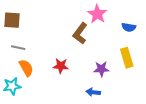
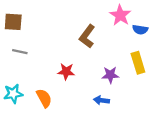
pink star: (97, 14) -> (120, 15), moved
orange semicircle: (26, 68) -> (44, 98), moved

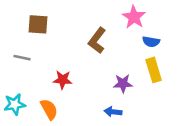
brown square: (13, 22) -> (38, 24), moved
blue semicircle: (140, 30) -> (151, 42), moved
red star: (66, 72) -> (63, 80), moved

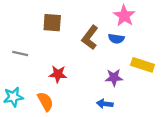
brown square: (38, 24) -> (52, 23), moved
blue semicircle: (151, 42) -> (116, 39), moved
yellow rectangle: (154, 70) -> (143, 65), turned -55

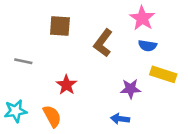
blue semicircle: (116, 39) -> (148, 46), moved
red star: (58, 74) -> (66, 85), turned 30

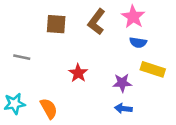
brown L-shape: (103, 43) -> (96, 22), moved
red star: (66, 85) -> (78, 73), moved
blue arrow: (120, 119) -> (123, 109), moved

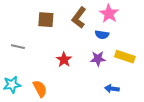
blue semicircle: (138, 42) -> (102, 35), moved
purple star: (122, 83) -> (98, 59), moved
blue arrow: (123, 109) -> (112, 89), moved

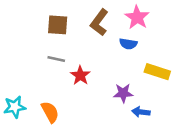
gray line: (18, 47) -> (56, 59), moved
purple star: (98, 59) -> (123, 93), moved

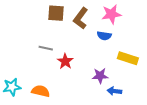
pink star: (137, 17) -> (111, 14), turned 30
brown square: (58, 25) -> (56, 13), moved
orange semicircle: (50, 112) -> (41, 91), turned -48

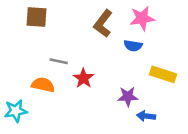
brown square: (56, 13) -> (37, 17), moved
orange semicircle: (41, 91) -> (43, 85), moved

